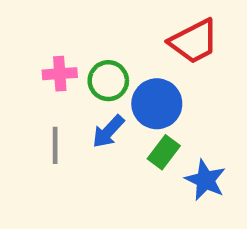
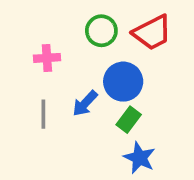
green circle: (108, 81) -> (101, 31), moved
blue star: (205, 180) -> (140, 158), moved

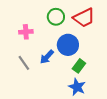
gray line: (43, 114) -> (24, 63), turned -35
green rectangle: (129, 120) -> (79, 66), moved

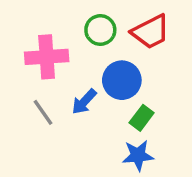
pink cross: (26, 32) -> (47, 57), size x1.6
blue star: (77, 87) -> (138, 155), turned -30

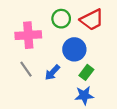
blue arrow: (84, 102) -> (52, 72), moved

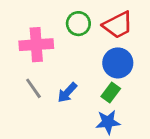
blue circle: (74, 49) -> (118, 63), moved

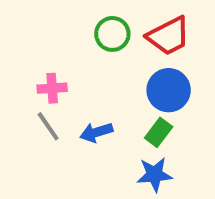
pink cross: (36, 45) -> (52, 88), moved, size x0.6
blue arrow: (67, 92) -> (96, 132), turned 30

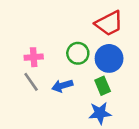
green circle: (112, 34) -> (78, 53), moved
green rectangle: (159, 132) -> (103, 86), turned -60

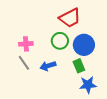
red trapezoid: (109, 23) -> (70, 18), moved
blue star: (100, 113) -> (88, 85), moved

